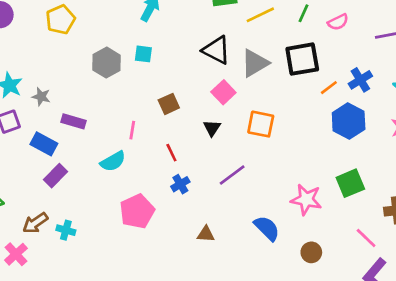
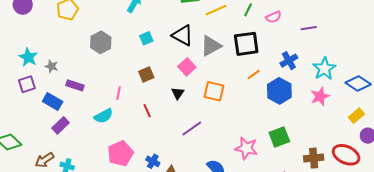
cyan square: (143, 54) -> (146, 38), moved, turned -32
orange line: (329, 88) -> (254, 75), moved
blue cross: (180, 184) -> (153, 161), moved, turned -32

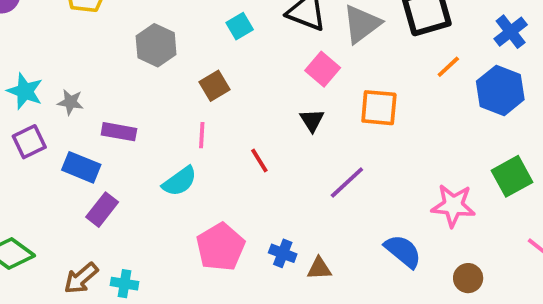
brown square: (146, 74) -> (214, 86), moved

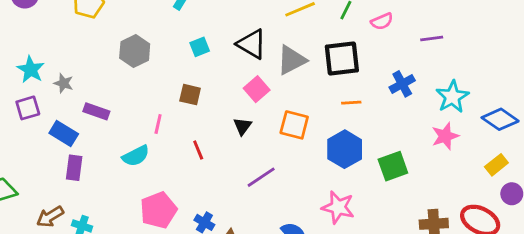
orange line: (448, 67) -> (351, 103), turned 30
brown square: (214, 86) -> (190, 95), moved, turned 35
blue hexagon: (500, 90) -> (345, 149), moved
green square: (512, 176) -> (393, 166), moved
purple rectangle: (102, 210) -> (74, 168), turned -40

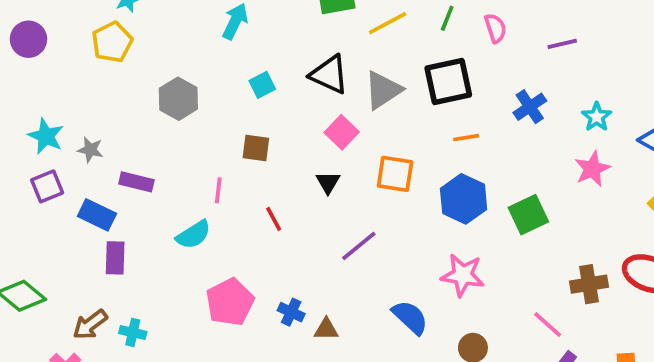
pink semicircle: (382, 21) -> (495, 28), turned -80
cyan star: (452, 97) -> (597, 117), size x0.7

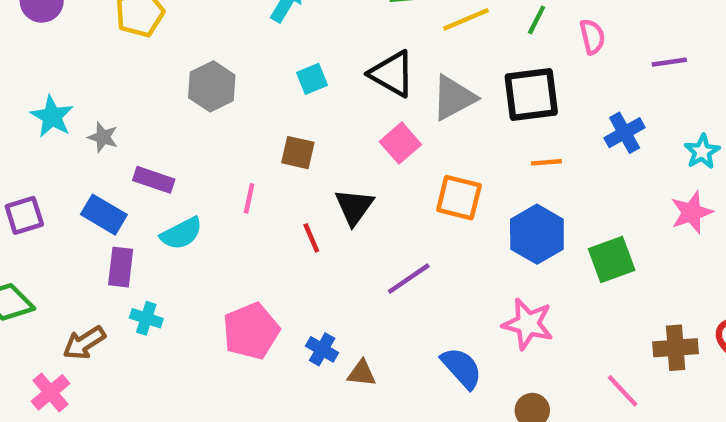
black triangle: (328, 182) -> (354, 207), moved, size x1.4
purple square: (47, 186) -> (24, 215), moved
cyan semicircle: (193, 235) -> (181, 233), moved
cyan cross: (133, 332) -> (146, 318), moved

